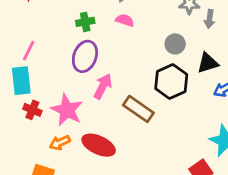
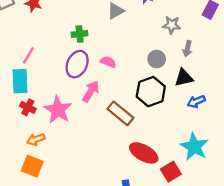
gray arrow: (210, 19) -> (187, 49), moved
pink semicircle: (125, 20) -> (108, 62), moved
orange arrow: (60, 143) -> (36, 139), moved
red ellipse: (99, 145) -> (144, 153), moved

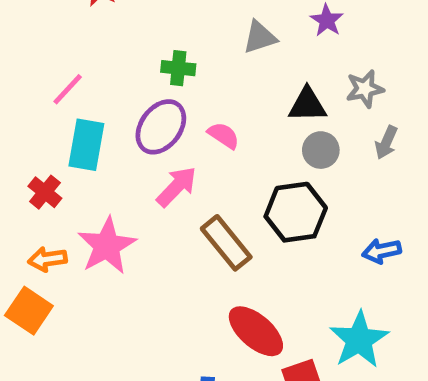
gray star: (172, 25) -> (365, 89), turned -30
black triangle: (184, 78) -> (307, 105), moved
cyan rectangle: (20, 81) -> (86, 145), moved
pink star: (58, 110) -> (107, 246), moved

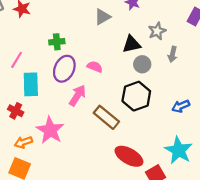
green cross: (178, 68) -> (57, 42), moved

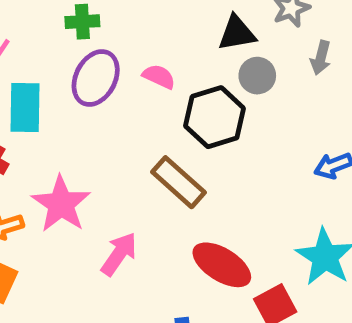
pink arrow: (78, 95) -> (119, 254), moved
black hexagon: (136, 96) -> (215, 117), moved

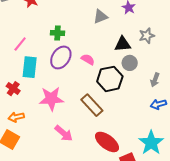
gray arrow: (321, 58) -> (155, 80), moved
pink star: (61, 204) -> (51, 99), moved, turned 30
pink arrow: (119, 254) -> (64, 133), turned 90

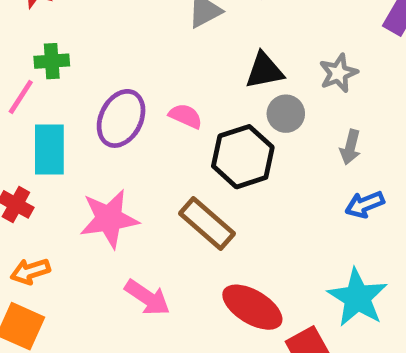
green cross: (57, 33) -> (52, 61), moved
gray star: (147, 36) -> (338, 73), moved

